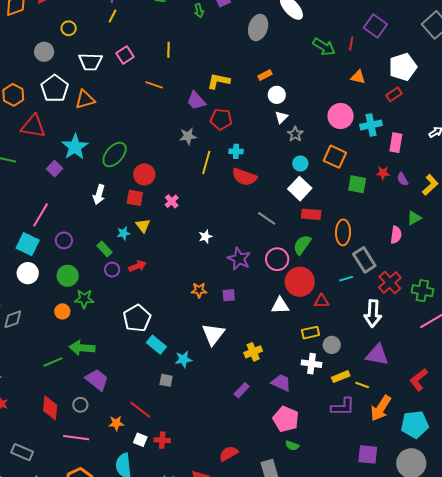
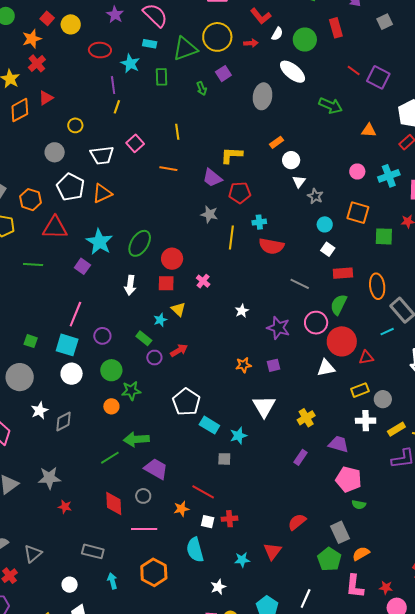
red line: (351, 44) -> (354, 70), moved, turned -56
pink circle: (341, 116) -> (357, 171), size x0.6
gray star: (188, 136) -> (209, 214), turned 30
white square: (300, 189) -> (328, 249), size x0.6

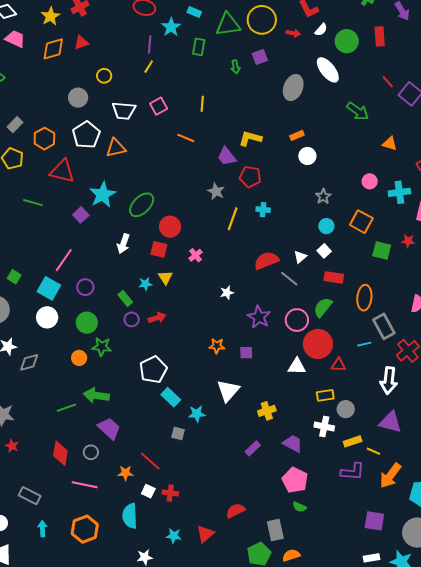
white triangle: (299, 182) -> (300, 257), moved
red semicircle: (271, 246) -> (266, 261), moved, turned 135

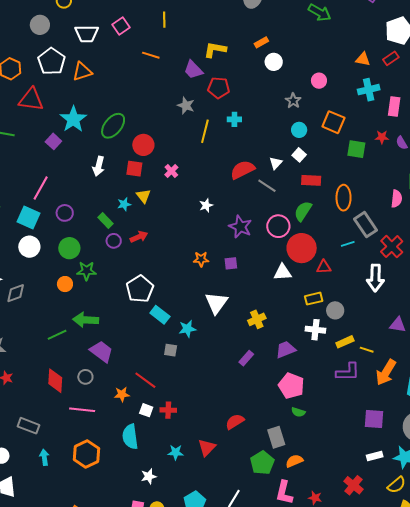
orange triangle: (390, 144) -> (363, 59), moved
pink circle: (370, 181) -> (319, 81), moved
purple triangle: (390, 422) -> (398, 325), moved, size x0.7
purple trapezoid: (293, 444) -> (286, 350), turned -45

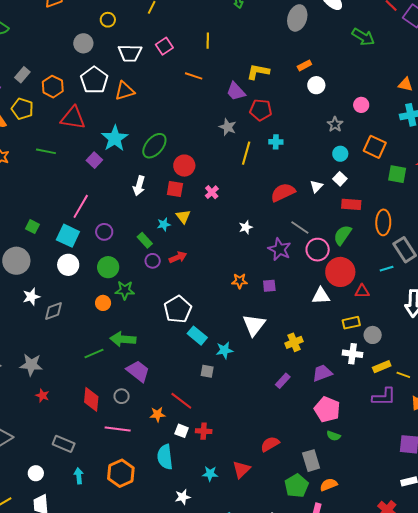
gray line: (267, 186) -> (300, 227), moved

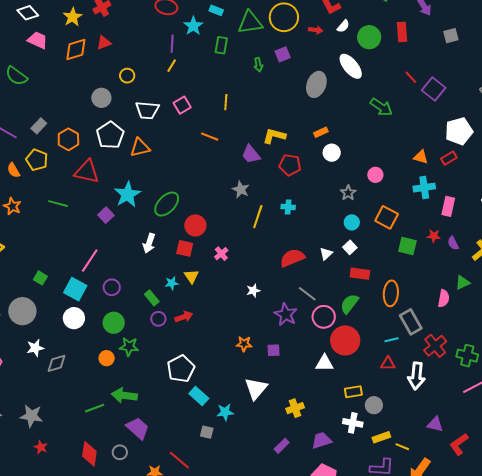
red pentagon: (261, 110) -> (290, 165), moved
red triangle: (362, 291) -> (388, 364), moved

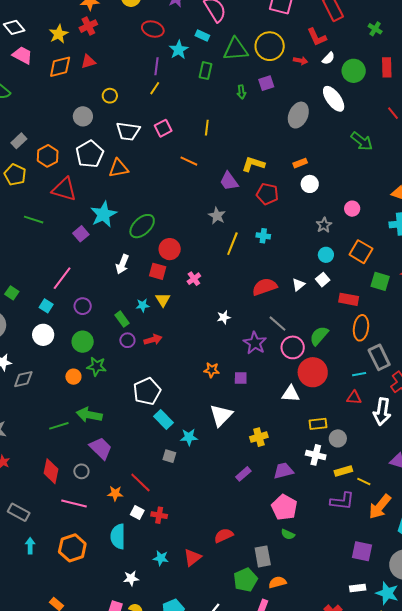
red rectangle: (360, 274) -> (349, 299), moved
cyan square: (75, 289) -> (46, 306), size x0.6

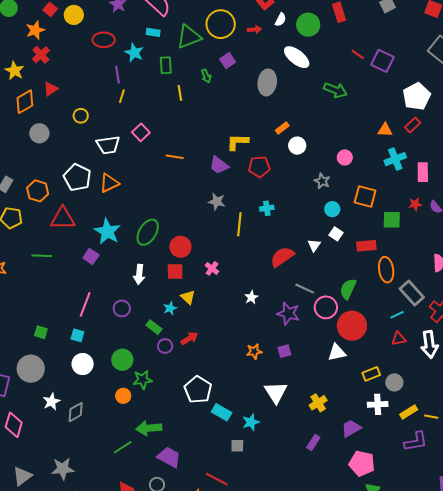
gray circle: (83, 116) -> (39, 133), moved
yellow line: (207, 128) -> (180, 93), moved
purple circle: (83, 306) -> (122, 308), moved

